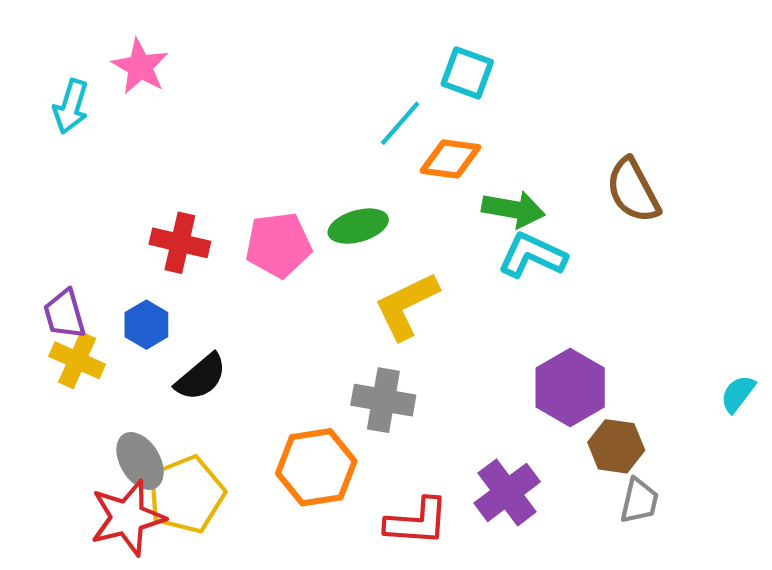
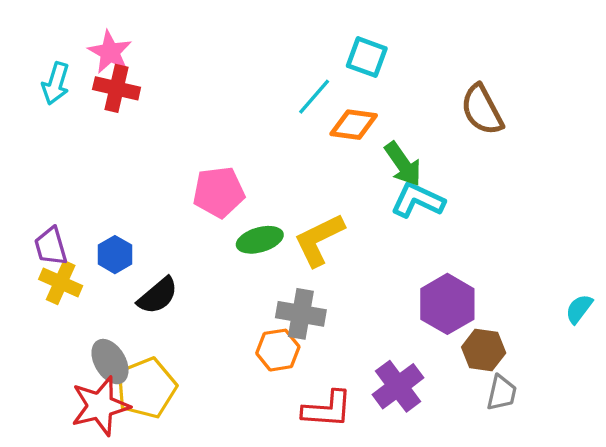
brown semicircle: (633, 190) -> (482, 110), moved
green arrow: (513, 209) -> (403, 164), turned 45
green ellipse: (358, 226) -> (260, 240), moved
red cross: (180, 243) -> (117, 88), moved
orange hexagon: (316, 467) -> (278, 350), moved, size x0.7

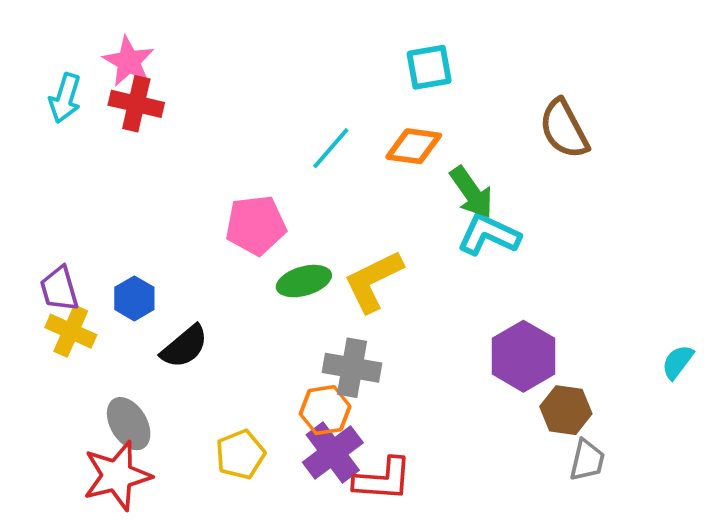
cyan square: (367, 57) -> (429, 67), turned -30
cyan line: (314, 97) -> (331, 148), moved
purple cross: (398, 386) -> (333, 452), moved
yellow pentagon: (146, 388) -> (240, 454), moved, size x0.7

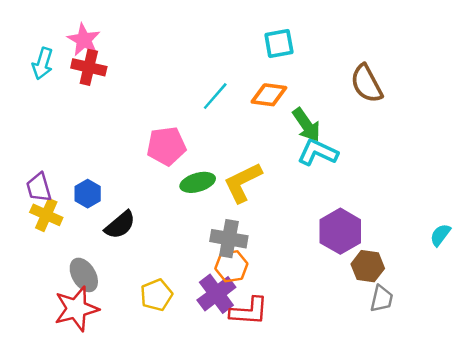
orange hexagon: (325, 410) -> (231, 266), moved

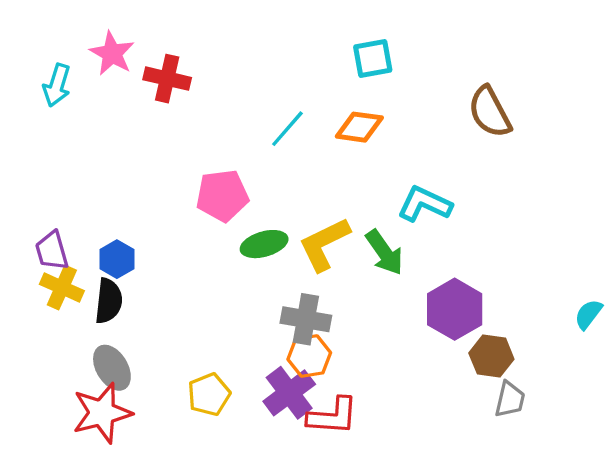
red cross: (89, 67) -> (167, 79), moved
green arrow: (306, 125) -> (384, 252), moved
black semicircle: (120, 225) -> (109, 301), moved, turned -44

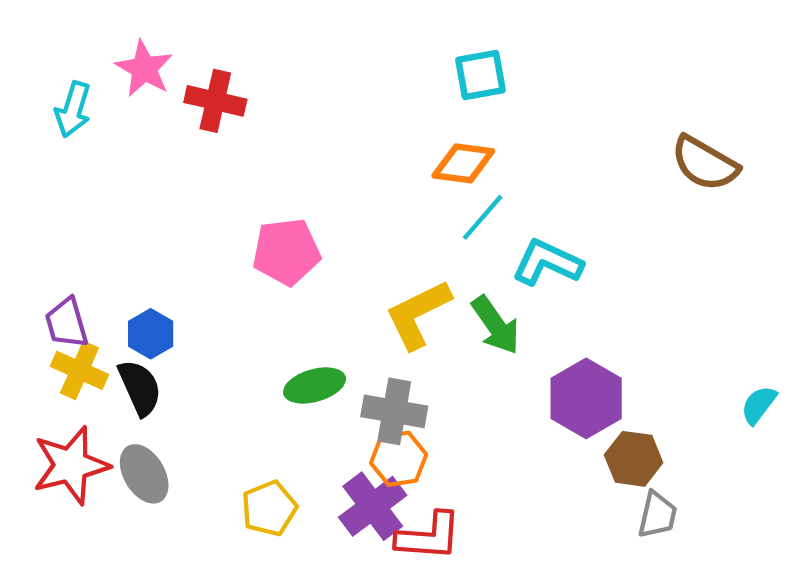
brown semicircle: (490, 112) -> (705, 163), moved, turned -32
cyan line: (287, 129) -> (483, 217), moved
green ellipse: (264, 244) -> (314, 385), moved
black semicircle: (109, 301) -> (140, 388), turned -30
red star: (102, 413) -> (71, 465), moved

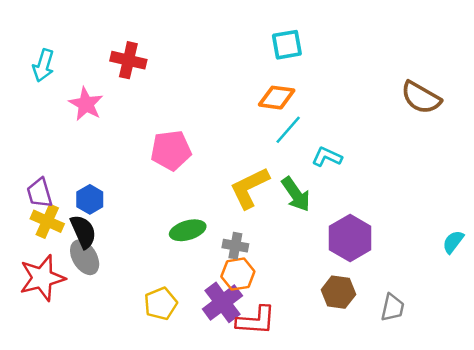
pink star: (144, 69) -> (86, 104), moved
cyan L-shape: (547, 263) -> (327, 157), size x0.7
gray cross: (394, 411) -> (235, 246), size x0.7
brown hexagon: (634, 459) -> (338, 292), moved
gray ellipse: (144, 474) -> (85, 257), moved

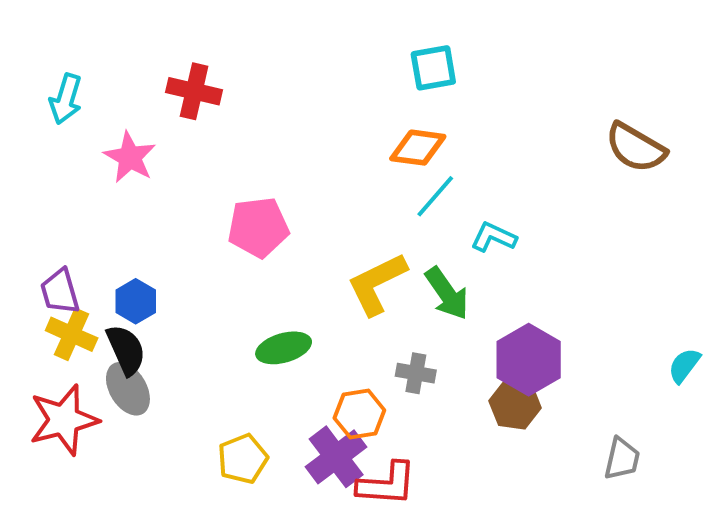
gray cross: (235, 246) -> (416, 373), moved
brown hexagon: (338, 292) -> (515, 404), moved
gray trapezoid: (393, 308) -> (622, 459), moved

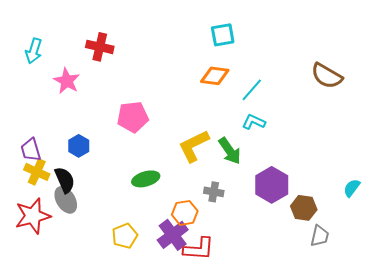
cyan line: (435, 196) -> (252, 90), moved
blue hexagon: (136, 301) -> (79, 146), moved
brown hexagon: (515, 404) -> (304, 208), moved

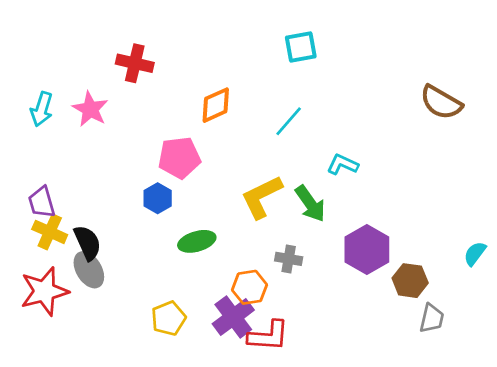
cyan arrow: (34, 51) -> (42, 109), moved
orange diamond: (215, 76) -> (216, 105), moved, turned -32
cyan line: (252, 90) -> (289, 121), moved
blue hexagon: (79, 146) -> (158, 198), moved

